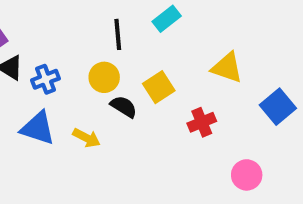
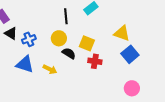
yellow square: (159, 87) -> (87, 43), turned -35
blue square: (278, 107) -> (130, 54), moved
red cross: (202, 122) -> (95, 61), moved, turned 32

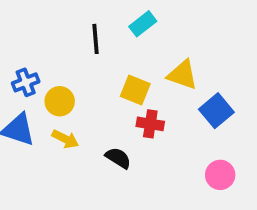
yellow triangle: (122, 33) -> (182, 75), moved
yellow circle: (59, 38) -> (60, 101), moved
black semicircle: (69, 53) -> (118, 158), moved

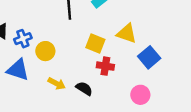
yellow arrow: (65, 139) -> (57, 84), moved
pink circle: (220, 175) -> (140, 95), moved

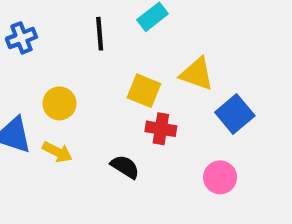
blue cross: (23, 39) -> (21, 38), moved
yellow arrow: (57, 84) -> (57, 152), moved

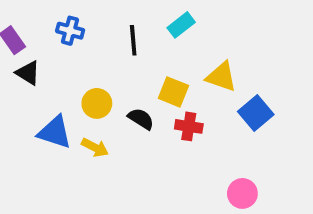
blue cross: (21, 38) -> (70, 31), moved, turned 36
black semicircle: (125, 167) -> (141, 119), moved
pink circle: (220, 177) -> (242, 193), moved

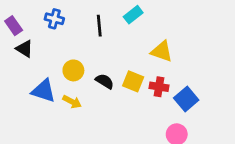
yellow square: (173, 92) -> (133, 81), moved
blue square: (256, 113) -> (186, 99), moved
red cross: (189, 126) -> (159, 87), moved

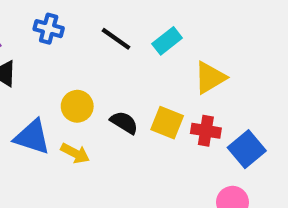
cyan rectangle: (133, 15) -> (167, 41), moved
black line: (99, 26) -> (116, 39), turned -50
yellow triangle: (162, 51) -> (210, 78), turned -50

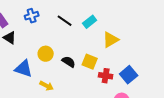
blue cross: (49, 29) -> (32, 16), turned -32
red cross: (206, 131) -> (106, 76), moved
yellow arrow: (75, 153) -> (47, 86), moved

